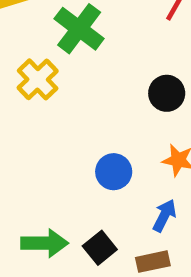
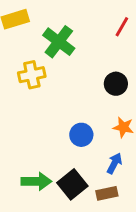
yellow cross: (38, 79) -> (32, 75), turned 32
black square: (100, 248) -> (72, 184), size x1.4

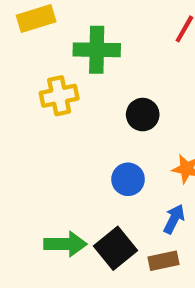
green cross: (59, 42) -> (97, 50), turned -36
black circle: (116, 84) -> (143, 115), moved

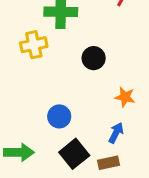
blue circle: (128, 179) -> (59, 116), moved
green arrow: (65, 244) -> (19, 152), moved

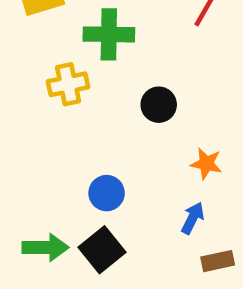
black square: (74, 154) -> (102, 250), moved
brown rectangle: (109, 163) -> (218, 261), moved

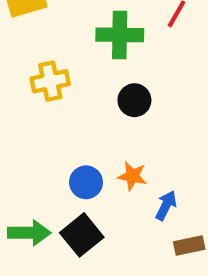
green cross: (109, 34) -> (120, 35), moved
orange star: (206, 164) -> (132, 176), moved

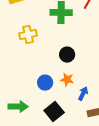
black circle: (134, 100) -> (67, 55), moved
black square: (82, 235) -> (54, 112), moved

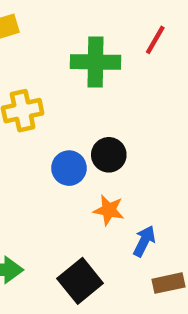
blue circle: (45, 83) -> (69, 168), moved

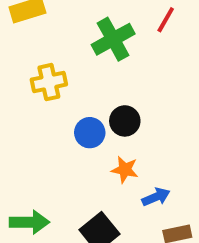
green cross: (96, 62) -> (113, 39), turned -30
blue arrow: (144, 241) -> (156, 197), turned 40

